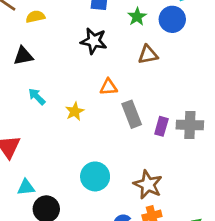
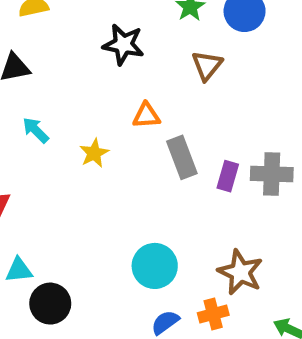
brown triangle: (148, 55) -> (207, 65), turned -40
cyan circle: (95, 176) -> (155, 266), moved
brown star: (148, 185) -> (240, 272), moved

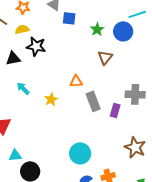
black star: (123, 45) -> (36, 46), moved
gray cross: (272, 174) -> (135, 94), moved
brown star: (240, 272) -> (135, 147), moved

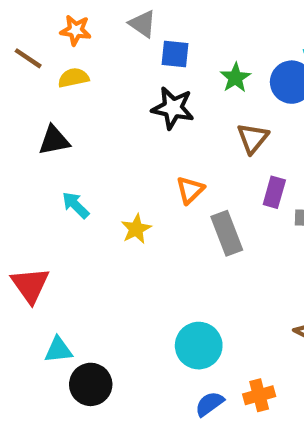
black star: (36, 46) -> (173, 108), moved
orange triangle: (76, 81) -> (190, 190), turned -40
purple rectangle: (115, 110) -> (274, 192), moved

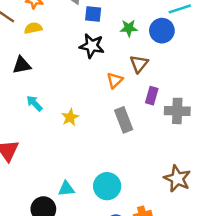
green star: (235, 78) -> (129, 28), turned 30
orange triangle: (190, 190) -> (115, 80), moved
cyan triangle: (58, 350) -> (66, 189), moved

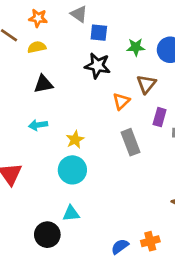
black triangle: (22, 65) -> (43, 84), moved
cyan arrow: (34, 103) -> (38, 125), turned -54
cyan circle: (107, 186) -> (72, 170), moved

